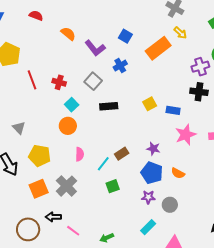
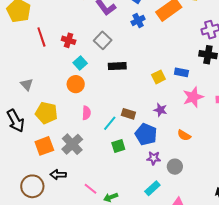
blue cross: (120, 66) -> (138, 20), moved
yellow square: (150, 104) -> (159, 77), moved
brown rectangle: (122, 154) -> (128, 114), turned 48
blue pentagon: (152, 173) -> (146, 134), moved
pink line: (73, 231) -> (90, 189), moved

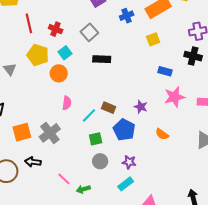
yellow square: (159, 77) -> (153, 39), moved
yellow pentagon: (46, 113) -> (38, 55), moved
purple star: (154, 158) -> (129, 162), moved
gray circle: (175, 167) -> (100, 161), moved

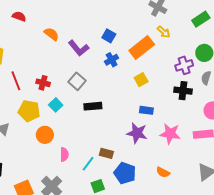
blue rectangle: (165, 71) -> (146, 110), moved
orange circle: (59, 73) -> (45, 135), moved
pink star: (174, 97) -> (170, 134), turned 30
purple star: (141, 107) -> (137, 133), moved, size x1.5

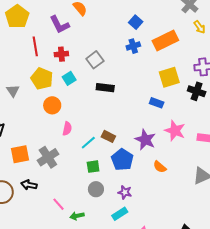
yellow arrow: (164, 32) -> (200, 27), moved
purple L-shape: (79, 48) -> (60, 25), moved
yellow square: (141, 80) -> (169, 77), moved, size x1.5
red cross: (43, 83) -> (61, 54), turned -32
purple star: (137, 133) -> (145, 140), moved

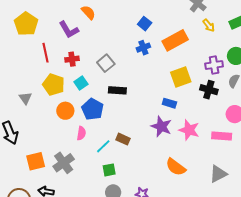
purple star: (145, 140) -> (161, 126), moved
blue pentagon: (122, 160) -> (93, 109), moved
orange semicircle: (160, 167) -> (176, 167), size x1.5

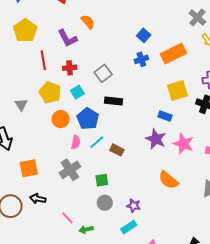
cyan line: (103, 146) -> (97, 142), moved
gray cross: (64, 163) -> (70, 170), moved

